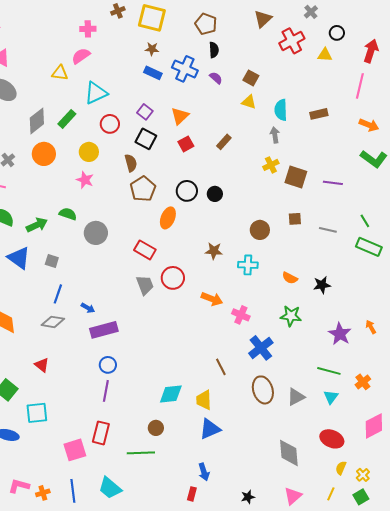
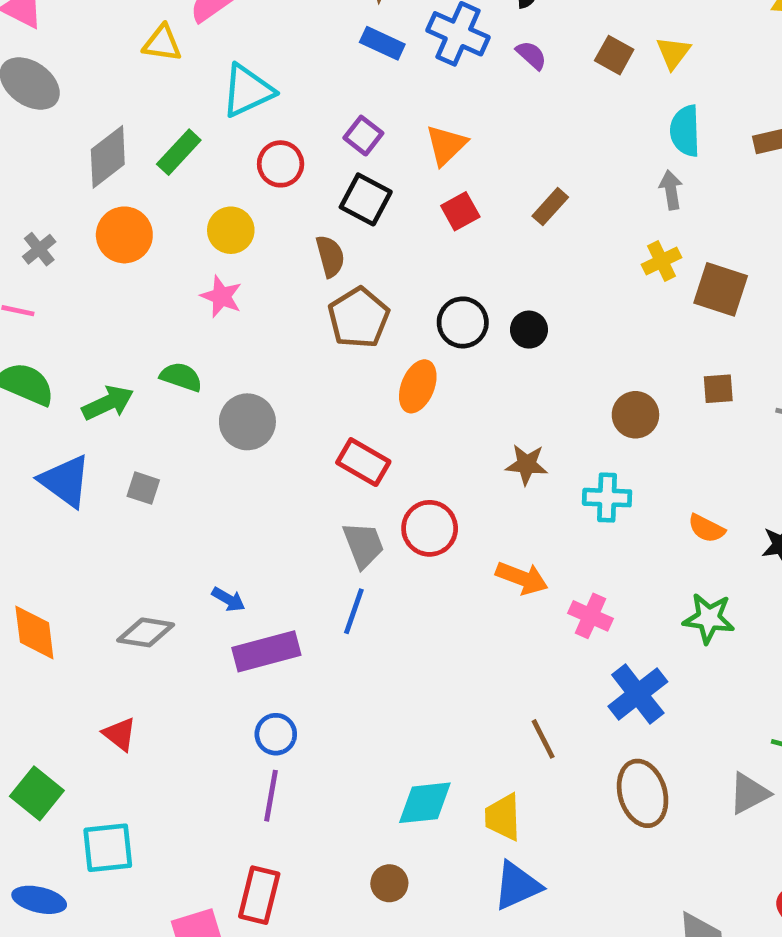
yellow triangle: (249, 102) -> (673, 53), moved, turned 49
blue line: (58, 294) -> (354, 611), moved
gray triangle: (296, 397) -> (749, 793), moved

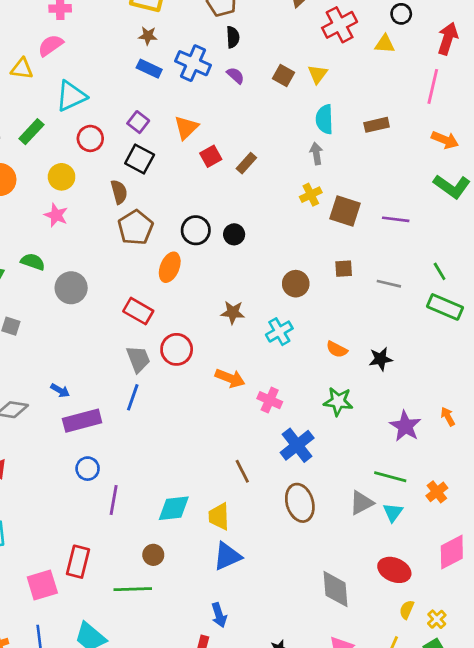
red square: (460, 211) -> (211, 156), moved
cyan cross: (607, 498) -> (279, 332), turned -32
purple line: (271, 796) -> (114, 500), moved

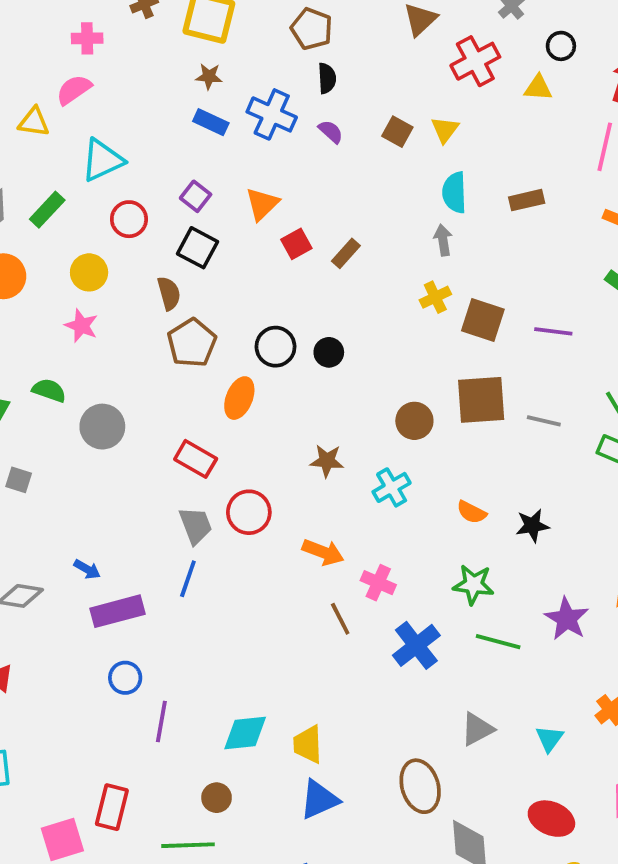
brown square: (344, 269) -> (481, 400), size x2.0
brown line: (242, 471) -> (340, 619), moved
green line: (390, 477) -> (498, 642), moved
brown ellipse: (300, 503) -> (420, 786), moved
gray triangle: (361, 503) -> (477, 729), moved

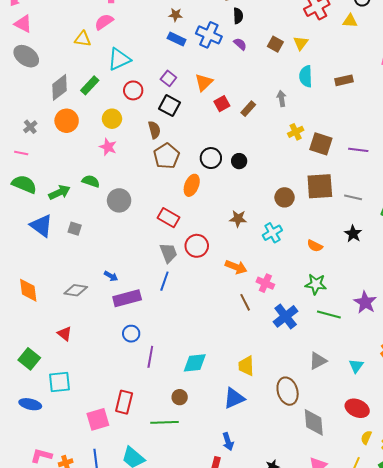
gray arrow: (443, 240) -> (281, 99), moved
black star: (532, 526) -> (353, 234), moved, turned -30
yellow trapezoid: (308, 744) -> (246, 366), moved

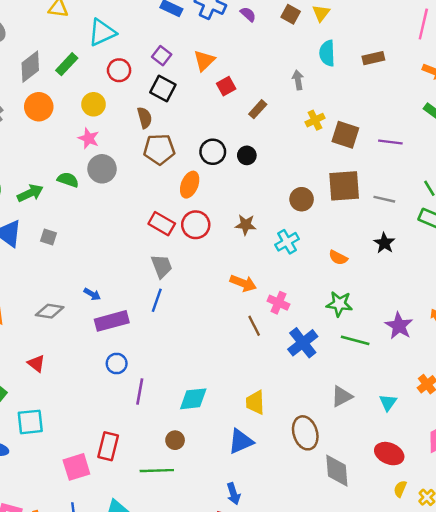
brown rectangle: (248, 109) -> (258, 109), moved
brown pentagon: (166, 156) -> (159, 149), turned 30
gray circle: (119, 200) -> (102, 169), moved
red circle: (197, 246) -> (196, 225), moved

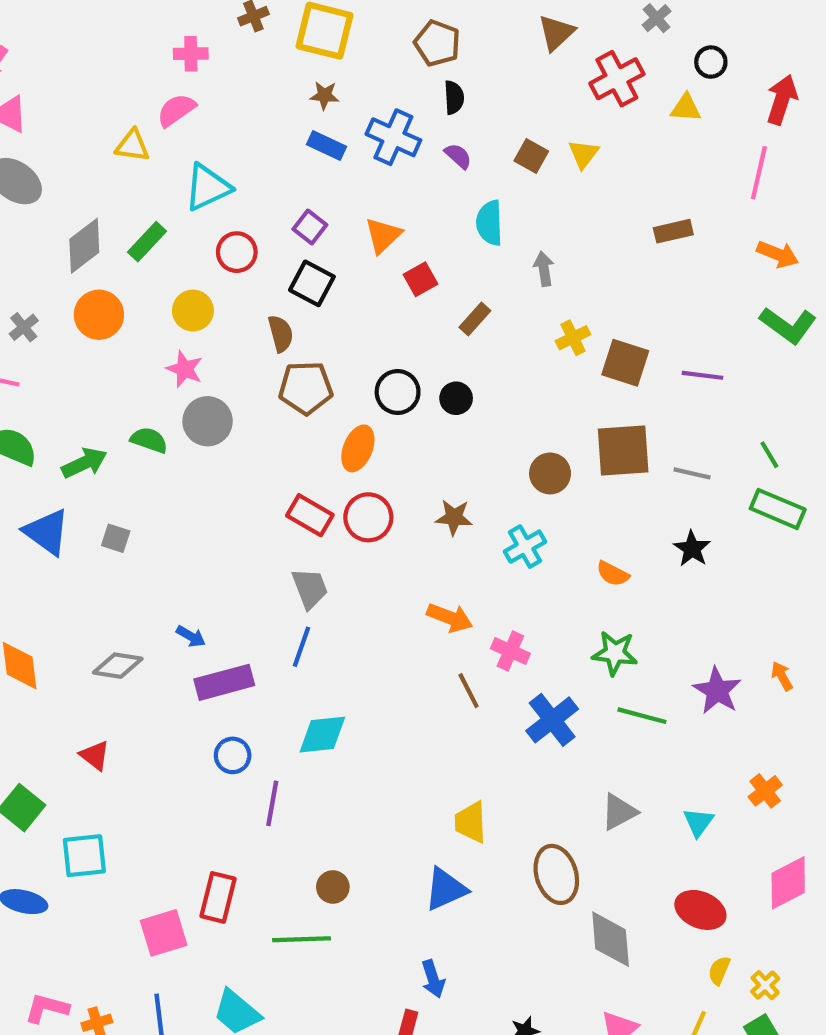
cyan semicircle: (327, 53) -> (489, 223), moved
cyan diamond: (193, 399) -> (322, 735), moved

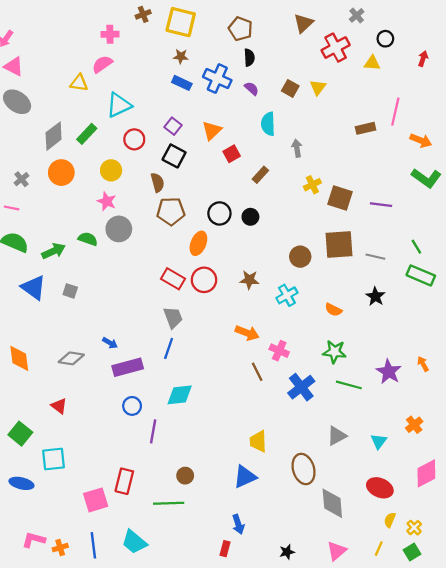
red arrow: (782, 100) -> (423, 59), size x0.6
pink line: (759, 173) -> (395, 112), moved

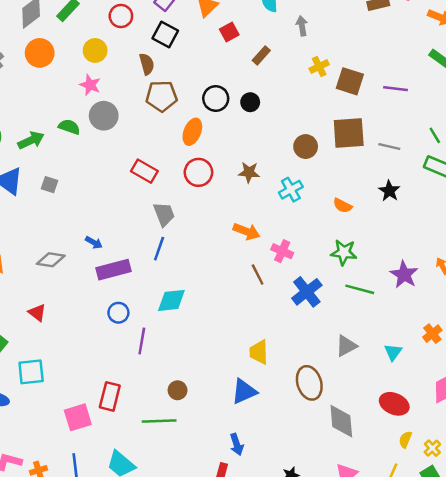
red rectangle: (173, 279) -> (144, 171), moved

